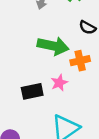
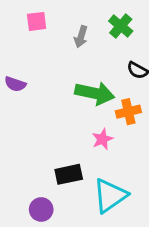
black rectangle: (32, 91) -> (69, 174), moved

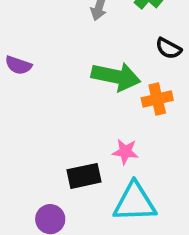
pink star: (102, 139) -> (125, 152), moved, turned 30
cyan triangle: (110, 196) -> (135, 202), turned 33

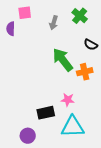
purple semicircle: (18, 65) -> (11, 29), moved, turned 72
green arrow: (116, 77) -> (63, 60), turned -140

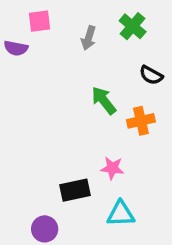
purple semicircle: (11, 29) -> (16, 48), turned -80
green arrow: (63, 60) -> (104, 101), size x0.7
cyan triangle: (73, 127) -> (121, 214), size x0.7

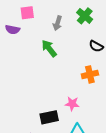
green arrow: (104, 101) -> (49, 48), moved

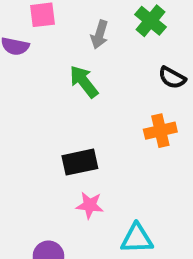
pink star: (72, 104) -> (90, 205), moved
black rectangle: (49, 117) -> (80, 162), moved

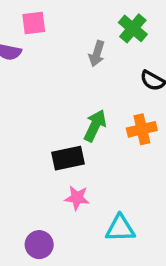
gray arrow: (99, 34) -> (97, 54), moved
green arrow: (84, 82) -> (95, 126), moved, turned 64

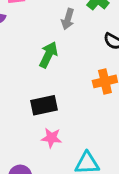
green arrow: (95, 126) -> (48, 55), moved

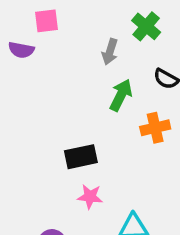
green arrow: (48, 55) -> (121, 95), moved

